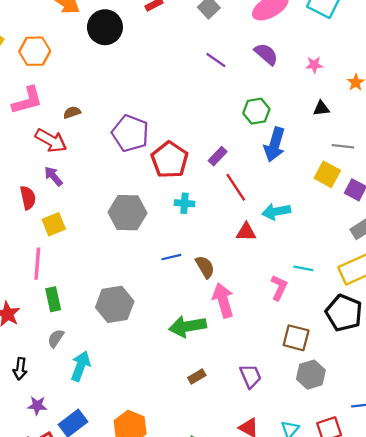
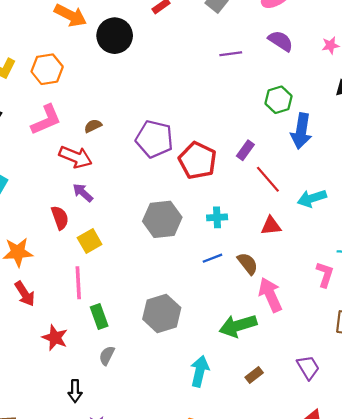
purple line: (216, 60) -> (231, 54), turned -35
cyan cross: (184, 203) -> (217, 217), moved
red triangle: (246, 232) -> (271, 226), moved
cyan arrow: (80, 366) -> (200, 371), moved

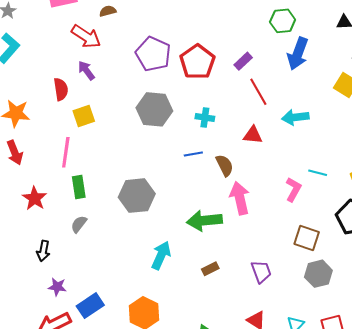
purple pentagon: (154, 139) -> (153, 54), moved

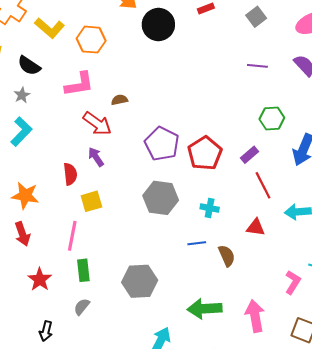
green hexagon: (283, 21) -> (272, 118), moved
pink arrow: (240, 198) -> (255, 316), moved

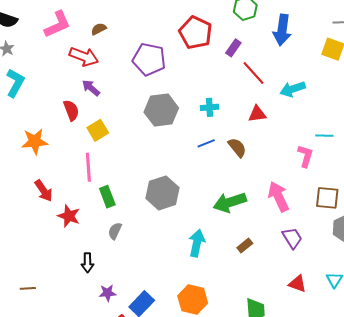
red pentagon: (205, 153) -> (195, 33), moved
red arrow: (22, 234) -> (44, 191), moved

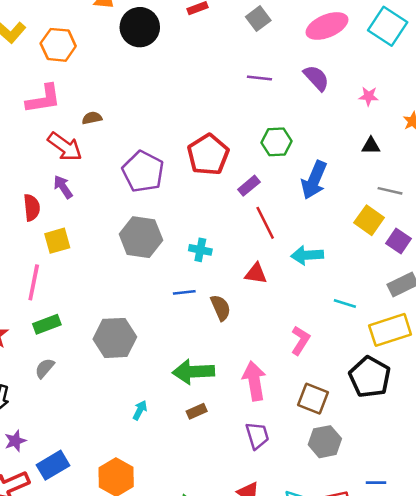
cyan line: (324, 136) -> (345, 304), moved
green rectangle: (107, 197) -> (47, 324), turned 75
cyan arrow: (197, 243) -> (140, 410), size x0.6
brown rectangle: (245, 246) -> (197, 411), moved
purple star: (108, 293) -> (15, 441), turned -30

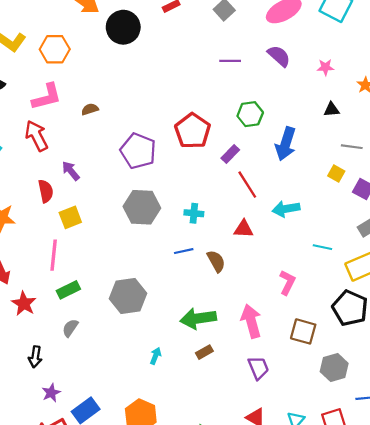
red arrow: (65, 147) -> (36, 136), moved, turned -148
yellow square: (369, 220) -> (336, 174), size x0.7
gray hexagon: (325, 442) -> (334, 368), moved

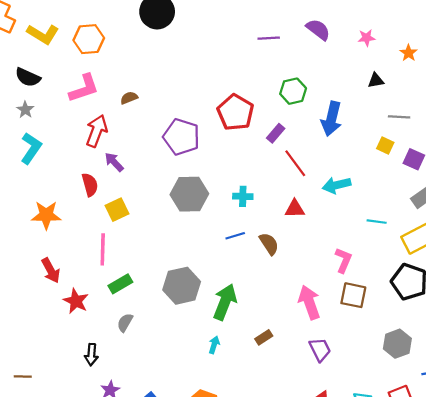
red arrow: (36, 136) -> (97, 131), moved, turned 52
green arrow: (198, 318) -> (225, 302), moved, turned 124
brown square: (303, 331) -> (353, 295), moved

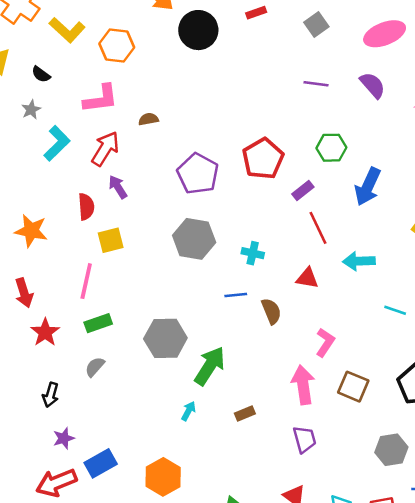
black semicircle: (28, 77) -> (41, 74), size x0.7
cyan L-shape: (31, 148) -> (57, 143), moved
pink L-shape: (343, 260) -> (325, 342), moved

